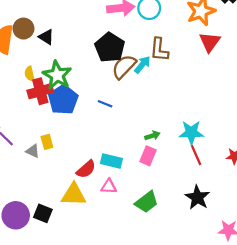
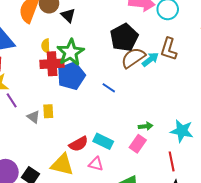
red line: (196, 155) -> (172, 161), moved

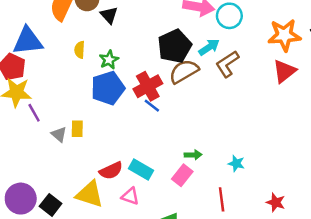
brown L-shape: (169, 49) -> (227, 64), turned 35
green star: (71, 52) -> (109, 60), size x0.6
cyan arrow: (150, 59) -> (209, 47), moved
red cross: (52, 64) -> (148, 86), moved, turned -30
cyan star: (182, 131) -> (236, 163), size x0.6

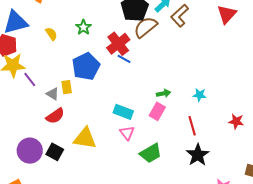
yellow semicircle: (80, 50) -> (51, 34), moved, turned 152
blue pentagon: (108, 88) -> (86, 66), moved
red semicircle: (111, 171) -> (55, 116), moved
pink triangle: (130, 196) -> (127, 133), moved, turned 42

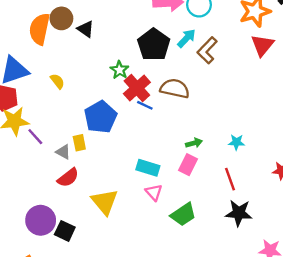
green star: (83, 27) -> (119, 70), moved
brown semicircle: (145, 27) -> (175, 88), moved, turned 55
yellow triangle: (85, 138) -> (105, 202), turned 45
black square: (55, 152) -> (65, 231), moved
black star: (198, 155) -> (239, 213), turned -30

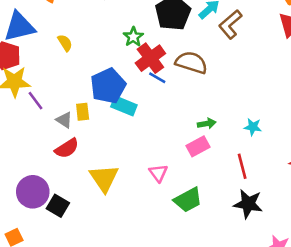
pink rectangle: (188, 165) -> (198, 146), turned 30
cyan rectangle: (148, 168) -> (124, 106), moved

